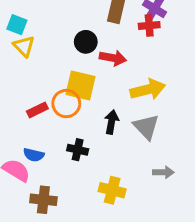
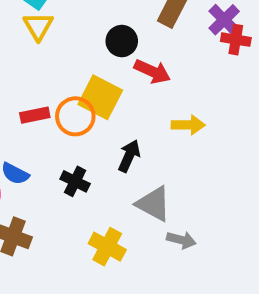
red cross: (149, 25) -> (236, 40), moved
yellow arrow: (148, 89) -> (188, 125), size x0.7
gray triangle: (146, 127) -> (153, 204), moved, turned -32

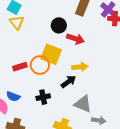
yellow arrow: (188, 125) -> (80, 67), moved
black arrow: (129, 156) -> (69, 82), turned 35
black cross: (75, 181) -> (43, 97), turned -32

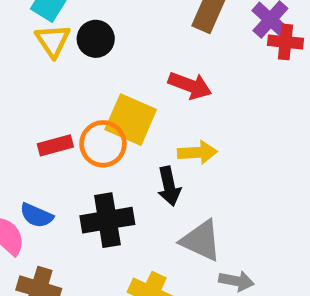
black circle: (59, 25) -> (96, 39), moved
black arrow: (69, 82) -> (169, 186), turned 112
black cross: (43, 97) -> (107, 220), size x1.5

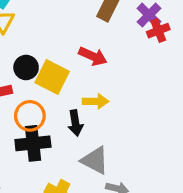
black circle: (96, 39) -> (26, 67), moved
red cross: (286, 42) -> (158, 31), turned -30
orange circle: (103, 144) -> (30, 116), moved

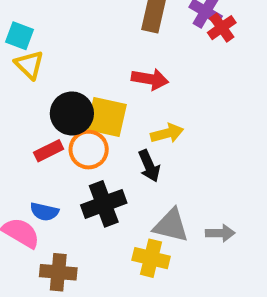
black circle: (26, 67) -> (72, 113), size x1.4
orange circle: (30, 116) -> (89, 150), moved
gray triangle: (95, 160) -> (171, 225), moved

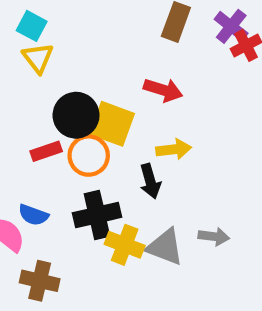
gray arrow: (220, 233) -> (214, 237), moved
yellow cross: (151, 258) -> (125, 245), moved

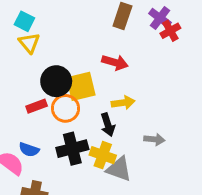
yellow square: (112, 124) -> (81, 86), turned -32
gray arrow: (214, 237) -> (154, 139), moved
yellow cross: (125, 245) -> (103, 155), moved

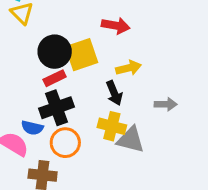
red rectangle: (37, 106) -> (55, 78), moved
orange circle: (66, 108) -> (65, 143), moved
black cross: (72, 149) -> (57, 108), moved

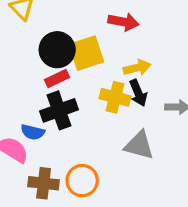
black arrow: (114, 93) -> (138, 93), moved
yellow cross: (112, 126) -> (115, 97), moved
orange circle: (65, 143) -> (82, 181), moved

